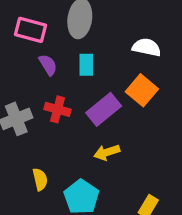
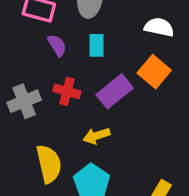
yellow arrow: (107, 152) -> (97, 136), moved
yellow semicircle: (40, 179) -> (49, 164), size x1.6

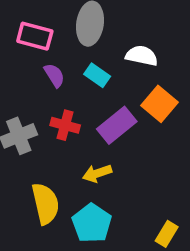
white semicircle: (159, 27) -> (142, 56), moved
cyan rectangle: (97, 45) -> (97, 75), turned -55

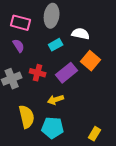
purple semicircle: (54, 75) -> (19, 46), moved
cyan rectangle: (97, 75) -> (56, 45), turned -64
cyan pentagon: (92, 223) -> (53, 128), turned -30

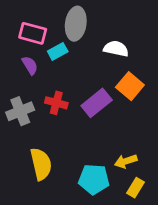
cyan rectangle: (56, 45) -> (58, 51), moved
yellow arrow: (56, 100) -> (126, 161), moved
cyan pentagon: (53, 128) -> (94, 179), moved

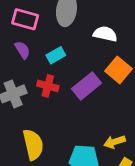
cyan rectangle: (58, 51) -> (56, 55), moved

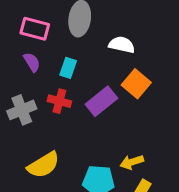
cyan rectangle: (56, 55) -> (68, 68), turned -42
yellow semicircle: (33, 145) -> (43, 165), turned 72

